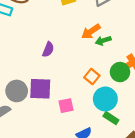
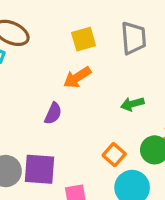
orange arrow: (91, 32) -> (77, 77), moved

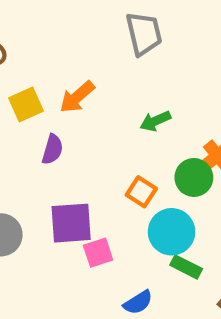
yellow square: (84, 39) -> (26, 105), moved
purple square: (40, 169) -> (71, 223), moved

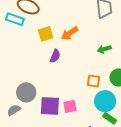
orange square: (141, 192) -> (93, 81), turned -32
purple square: (71, 223) -> (50, 106), moved

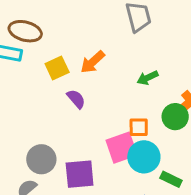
purple semicircle: (55, 56) -> (76, 99), turned -56
cyan circle: (105, 101) -> (144, 157), moved
pink square: (70, 106) -> (122, 148), moved, size x1.5

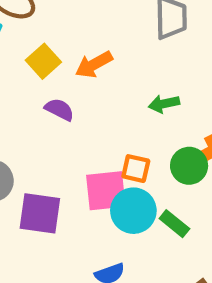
yellow square: (57, 68) -> (43, 61), turned -30
purple semicircle: (76, 99) -> (59, 110), turned -35
green rectangle: (171, 179) -> (174, 224), moved

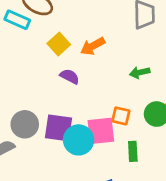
cyan circle: (133, 211) -> (79, 140), moved
purple square: (40, 213) -> (58, 128), moved
green rectangle: (174, 224) -> (133, 151), moved, turned 48

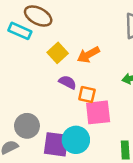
orange square: (121, 116) -> (87, 95), moved
purple square: (58, 128) -> (56, 144), moved
pink square: (101, 131) -> (98, 112), moved

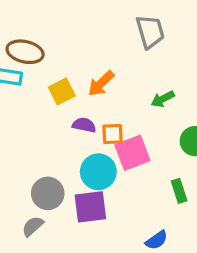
yellow square: (58, 53) -> (62, 91), turned 30
cyan circle: (76, 140) -> (98, 172), moved

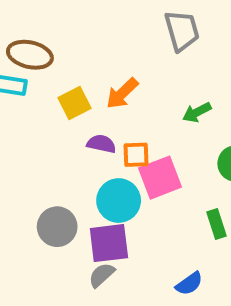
gray semicircle: (33, 226) -> (102, 275), moved

